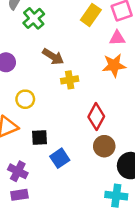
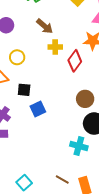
red diamond: (96, 117) -> (75, 61), moved
brown circle: (104, 146) -> (85, 99), moved

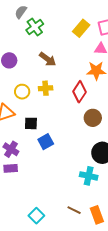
yellow cross: (55, 47) -> (46, 88), moved
brown circle: (85, 99) -> (93, 118), moved

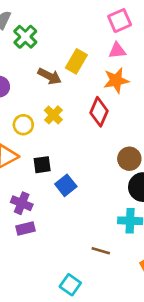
yellow rectangle: (81, 28) -> (76, 61), moved
yellow cross: (46, 88) -> (53, 115), turned -32
brown circle: (93, 118) -> (129, 159), moved
brown line: (74, 210) -> (101, 251), moved

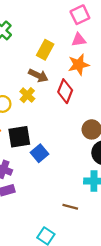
brown arrow: (50, 76) -> (38, 76), moved
black square: (42, 165) -> (19, 137), size x1.5

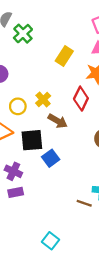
brown arrow: (38, 76) -> (58, 121), moved
brown line: (70, 207) -> (84, 203), moved

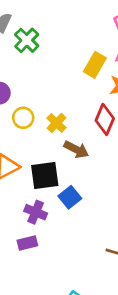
yellow rectangle: (64, 56) -> (95, 65), moved
yellow circle: (18, 106) -> (23, 118), moved
purple cross: (13, 171) -> (36, 212), moved

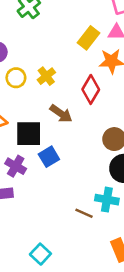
yellow cross: (57, 123) -> (46, 76), moved

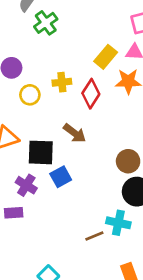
yellow cross: (46, 76) -> (62, 82), moved, turned 30
red diamond: (91, 89) -> (91, 94), moved
brown line: (84, 213) -> (94, 236), turned -48

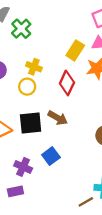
yellow cross: (62, 82) -> (34, 67), moved, turned 35
yellow circle: (30, 95) -> (27, 87), moved
black square: (41, 152) -> (31, 123), moved

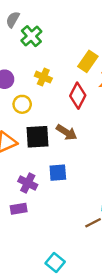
yellow circle: (27, 87) -> (22, 104), moved
blue square: (51, 156) -> (58, 173), turned 30

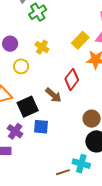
red diamond: (78, 96) -> (72, 79), moved
black square: (38, 137) -> (28, 107), moved, turned -30

